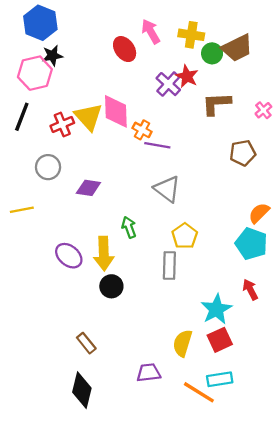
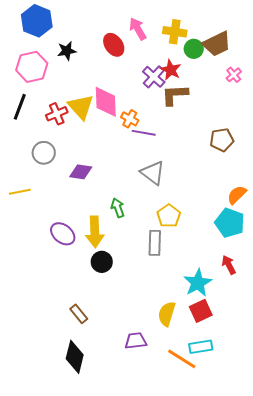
black star: (52, 56) -> (67, 51), moved
brown L-shape: (216, 104) -> (175, 95), moved
pink cross: (263, 110) -> (234, 75), moved

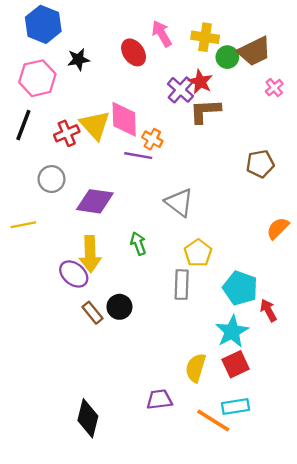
purple line: (144, 133) -> (138, 156), moved
purple diamond: (81, 172) -> (95, 201), size x1.4
cyan pentagon: (230, 223) -> (240, 288), moved
yellow arrow: (95, 232) -> (90, 254), moved
brown rectangle: (79, 314) -> (93, 313), moved

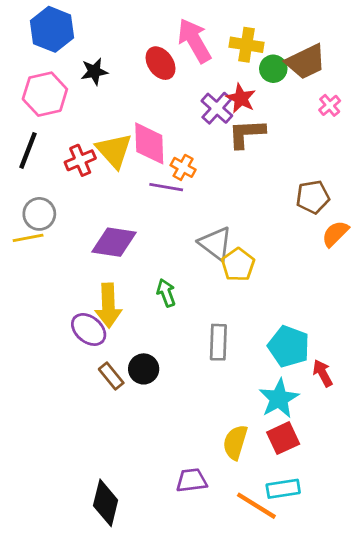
pink arrow: (162, 34) -> (194, 41), size x1.4
gray circle: (51, 179) -> (39, 214), moved
yellow line: (23, 225) -> (28, 238), moved
orange semicircle: (278, 228) -> (335, 234), moved
yellow pentagon: (198, 253) -> (238, 265), moved

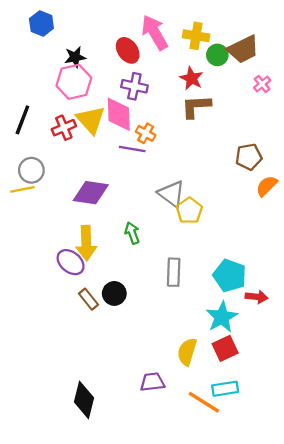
blue hexagon: (52, 29) -> (41, 24), size x0.7
pink hexagon: (45, 94) -> (74, 82), moved
purple cross: (217, 108) -> (134, 86), moved, turned -30
red arrow: (323, 373) -> (257, 297), turned 125

